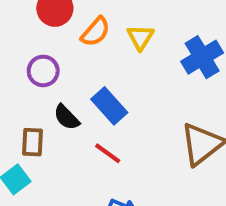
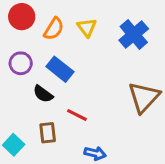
blue rectangle: (109, 106) -> (60, 69), moved
brown rectangle: (32, 142) -> (48, 133), moved

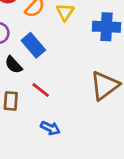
blue cross: (134, 34) -> (106, 27), turned 32

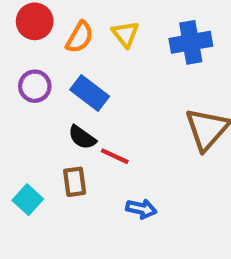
black semicircle: (13, 65) -> (82, 137), moved

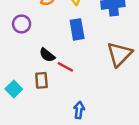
blue rectangle: (90, 93) -> (77, 29), moved, turned 40
blue arrow: (141, 209) -> (79, 110), moved, turned -98

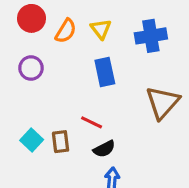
black semicircle: (47, 55) -> (104, 149), moved, turned -63
cyan square: (14, 89) -> (32, 140), moved

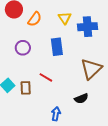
yellow triangle: (101, 29) -> (65, 18), moved
purple circle: (31, 68) -> (23, 48), moved
black semicircle: (104, 149) -> (81, 99), moved

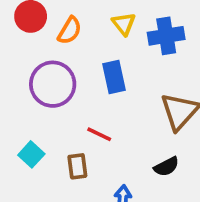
purple circle: (23, 48) -> (53, 84), size x1.6
brown rectangle: (26, 88) -> (77, 166), moved

